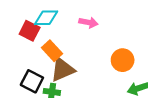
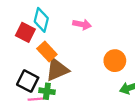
cyan diamond: (46, 18) -> (41, 20), turned -75

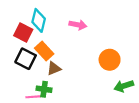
brown triangle: (57, 70) -> (54, 68), size x0.6
black square: (28, 81) -> (26, 59), moved

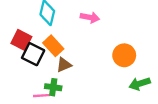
red square: (23, 32) -> (21, 40), moved

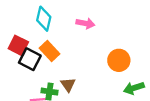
brown triangle: (64, 65) -> (68, 85), moved, turned -42

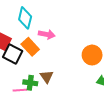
pink arrow: (85, 23) -> (47, 34), moved

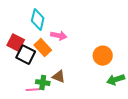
brown triangle: (47, 77) -> (59, 77), turned -32

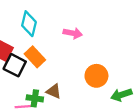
pink arrow: (59, 36) -> (73, 33), moved
orange circle: (103, 56) -> (96, 76), moved

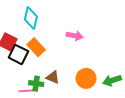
pink arrow: (73, 33) -> (75, 36), moved
orange circle: (96, 76) -> (86, 78), moved

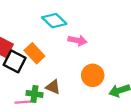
cyan diamond: (31, 18) -> (54, 21), moved, turned -60
orange circle: (86, 78) -> (93, 75), moved

